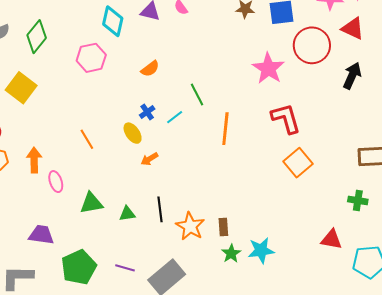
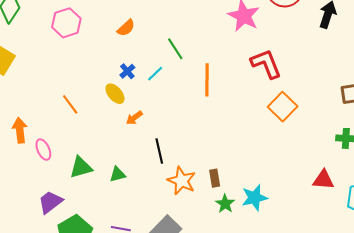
black line: (160, 209) -> (159, 151), moved
purple trapezoid: (41, 235) -> (50, 202), moved, turned -40

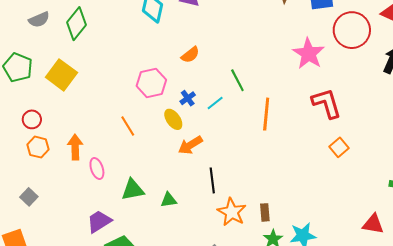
pink hexagon: (66, 23) -> (151, 83), moved
orange square: (283, 107) -> (339, 147), size x0.7
orange arrow: (134, 118) -> (190, 145), size x1.4

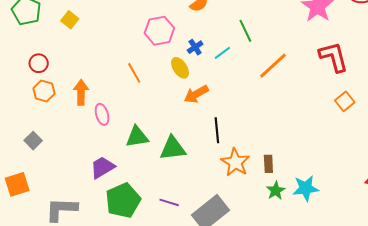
yellow square: (61, 75) -> (70, 20), size x0.6
orange line: (266, 114) -> (273, 66), turned 40
green triangle: (169, 200) -> (173, 148), size x1.6

